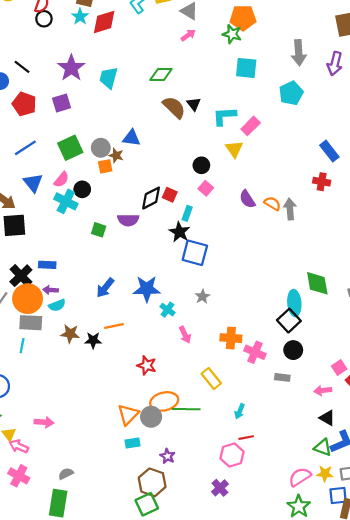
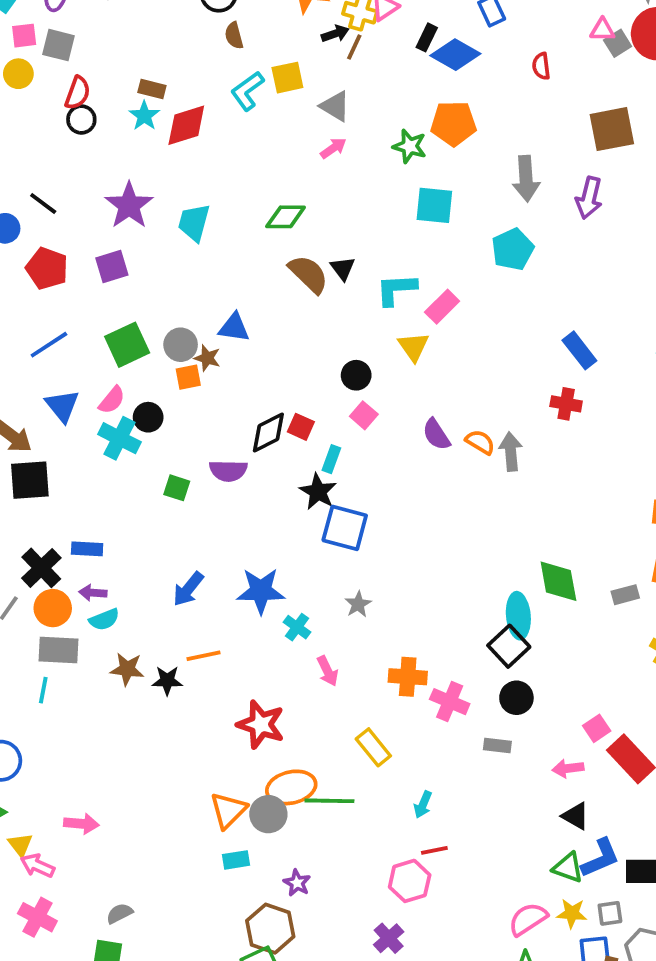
orange pentagon: (243, 18) -> (453, 123), moved
orange circle: (28, 299) -> (53, 608), size x0.7
red star: (147, 365) -> (261, 724), size x1.4

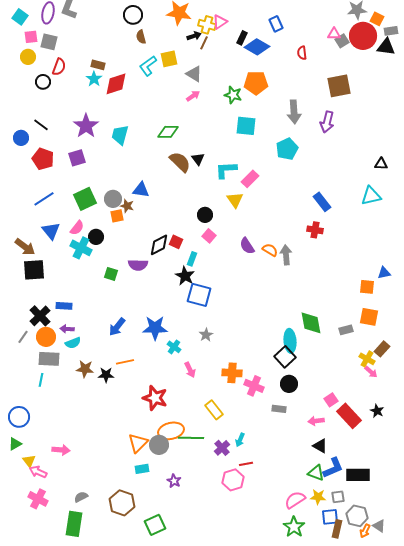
black circle: (81, 120) -> (43, 82), moved
brown hexagon: (270, 929) -> (122, 503), moved
purple cross: (389, 938) -> (222, 448), moved

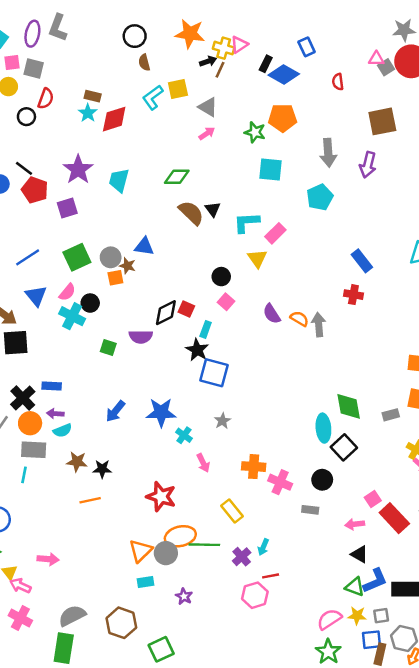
red pentagon: (43, 159) -> (35, 190), moved
black square: (285, 357) -> (344, 447), moved
orange line: (125, 362) -> (90, 500), moved
gray semicircle: (81, 497) -> (72, 616), size x1.6

